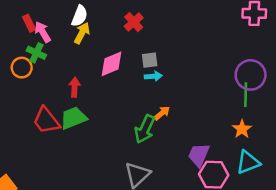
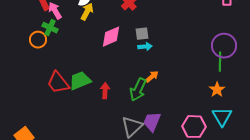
red arrow: (75, 87) -> (105, 91), moved
purple trapezoid: (199, 155) -> (152, 122), moved
cyan triangle: (248, 162) -> (222, 117), turned -40

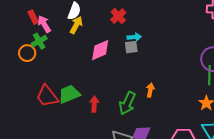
green cross: (50, 28) -> (39, 41), turned 35
cyan arrow: (145, 47) -> (134, 37), moved
orange arrow: (152, 77) -> (150, 90), moved, turned -40

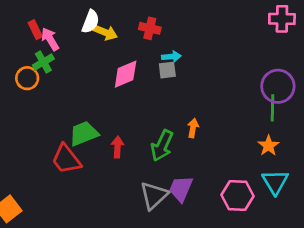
red cross: (118, 16) -> (150, 28), turned -35
yellow arrow: (76, 25) -> (105, 32), moved, turned 84
red trapezoid: (47, 96) -> (66, 159), moved

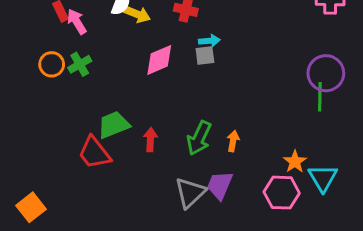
green cross: (43, 62) -> (80, 64), moved
orange arrow: (193, 128) -> (233, 141), moved
orange star: (268, 146) -> (295, 162), moved

